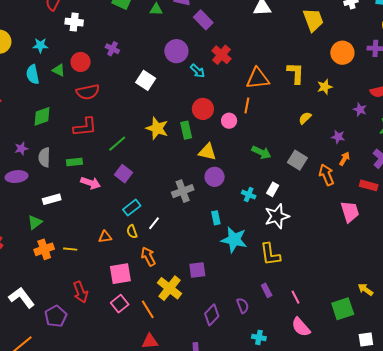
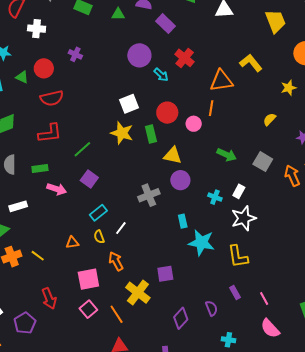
yellow L-shape: (296, 73) -> (251, 63), moved, turned -40
white square: (146, 80) -> (129, 104), moved, turned 36
yellow line: (70, 249) -> (38, 256), turned 32

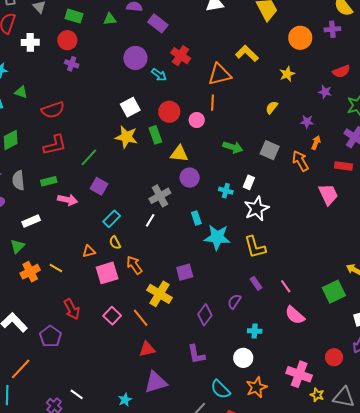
red circle: (44, 68) -> (67, 40), moved
white line: (121, 228) -> (150, 220), moved
pink square: (88, 279) -> (107, 273), moved
purple semicircle: (211, 308) -> (234, 302), turned -119

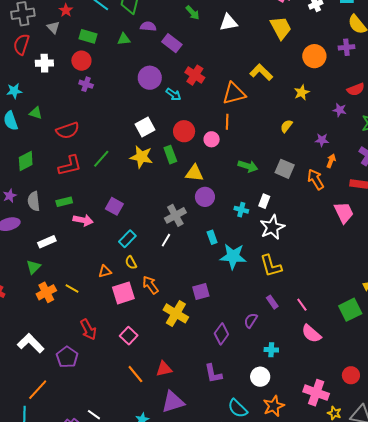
green line: (89, 157) -> (101, 159), moved
orange line: (141, 318) -> (135, 374), moved

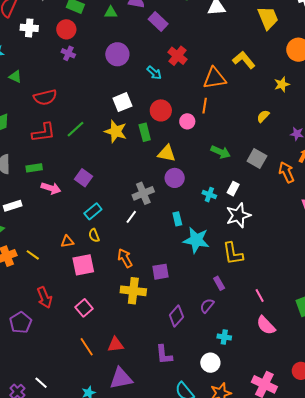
purple circle: (150, 78) -> (117, 54), moved
orange arrow: (150, 285) -> (125, 258), moved
purple rectangle: (272, 302) -> (219, 283), moved
yellow cross: (176, 313) -> (133, 291), turned -30

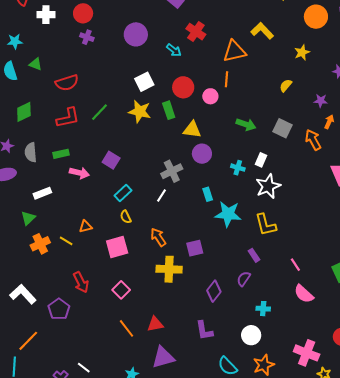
orange triangle: (67, 242) -> (86, 226), moved

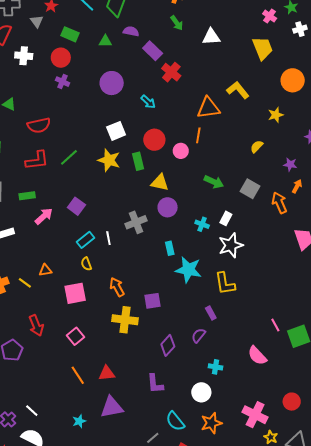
red cross: (196, 32) -> (171, 72), moved
pink arrow: (79, 173) -> (44, 216), turned -60
white line: (161, 196) -> (108, 238), moved, turned -48
pink line: (295, 265) -> (275, 325), moved

